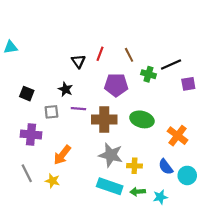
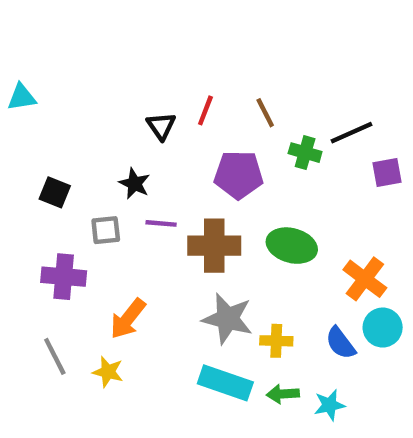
cyan circle: (187, 175) -> (383, 328), moved

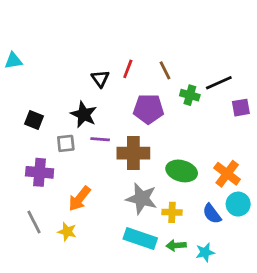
black star: (135, 184) -> (84, 114), size x1.4
green ellipse: (292, 246) -> (182, 171), moved

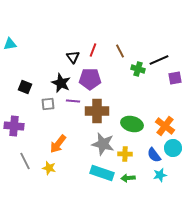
purple pentagon: (148, 109) -> (90, 79), moved
purple cross: (40, 172) -> (14, 126), moved
cyan star: (205, 252) -> (160, 175), moved

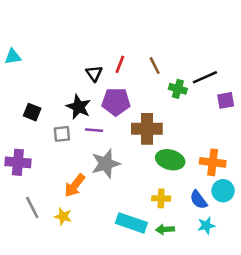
brown cross: (97, 111) -> (147, 129), moved
orange cross: (165, 126) -> (213, 162), turned -30
gray star: (103, 144) -> (106, 164), moved, turned -30

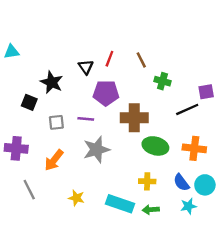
black line: (205, 77) -> (187, 109), moved
black star: (79, 107) -> (52, 82), moved
orange arrow: (75, 186) -> (54, 160), moved
cyan circle: (223, 191) -> (205, 185), moved
yellow star: (63, 216) -> (76, 198), moved

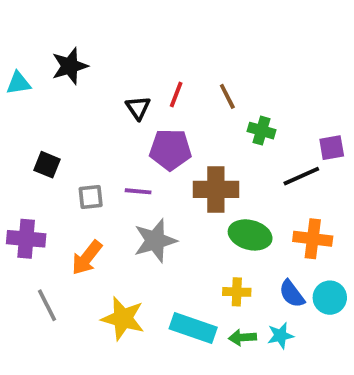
black star: (52, 82) -> (70, 66), moved, turned 30
yellow star: (76, 198) -> (123, 318), size x1.6
cyan star: (188, 206) -> (280, 336), moved

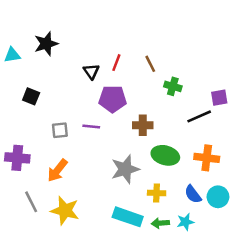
black square: (47, 165) -> (31, 96), moved
brown cross: (216, 189) -> (143, 125), size x0.7
gray star: (155, 241) -> (125, 169), moved
yellow star: (123, 318) -> (65, 211), moved

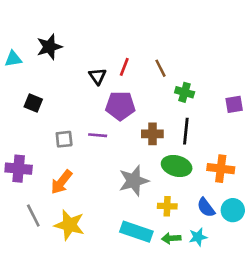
black line: (199, 116) -> (186, 131), moved, turned -60

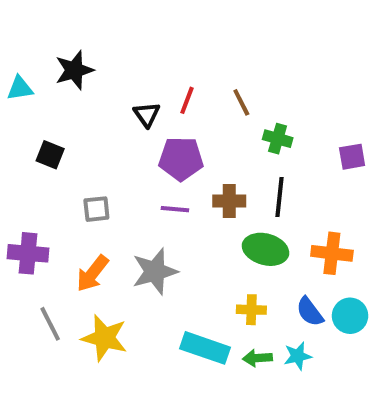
purple line: (98, 135) -> (175, 209), moved
gray star: (134, 181) -> (155, 271), moved

